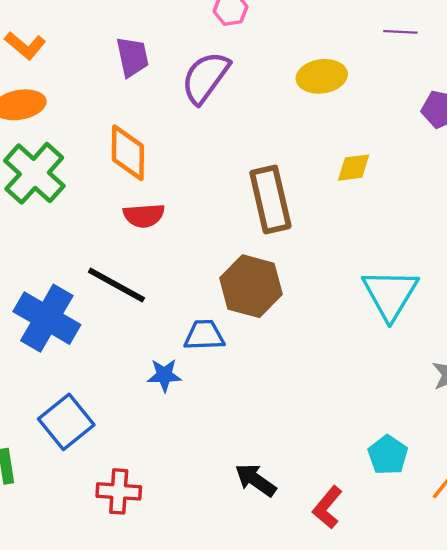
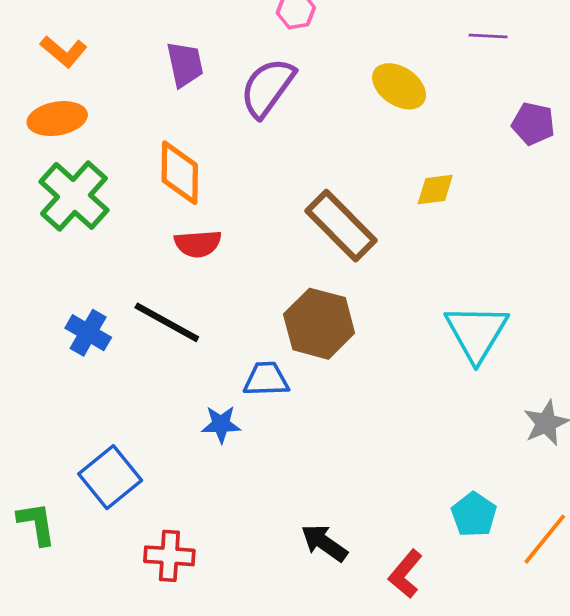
yellow ellipse: (322, 76) -> (399, 86), turned 42
brown rectangle: (270, 200) -> (341, 226), turned -32
blue cross: (47, 318) -> (88, 333), moved, size x0.6

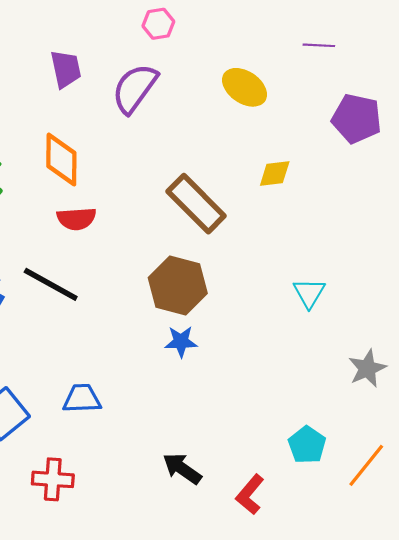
purple pentagon: (533, 124) -> (357, 119), size x1.4
cyan triangle: (476, 333) -> (309, 293), size x0.6
blue trapezoid: (266, 379) -> (82, 399), moved
blue star: (221, 424) -> (181, 342), moved

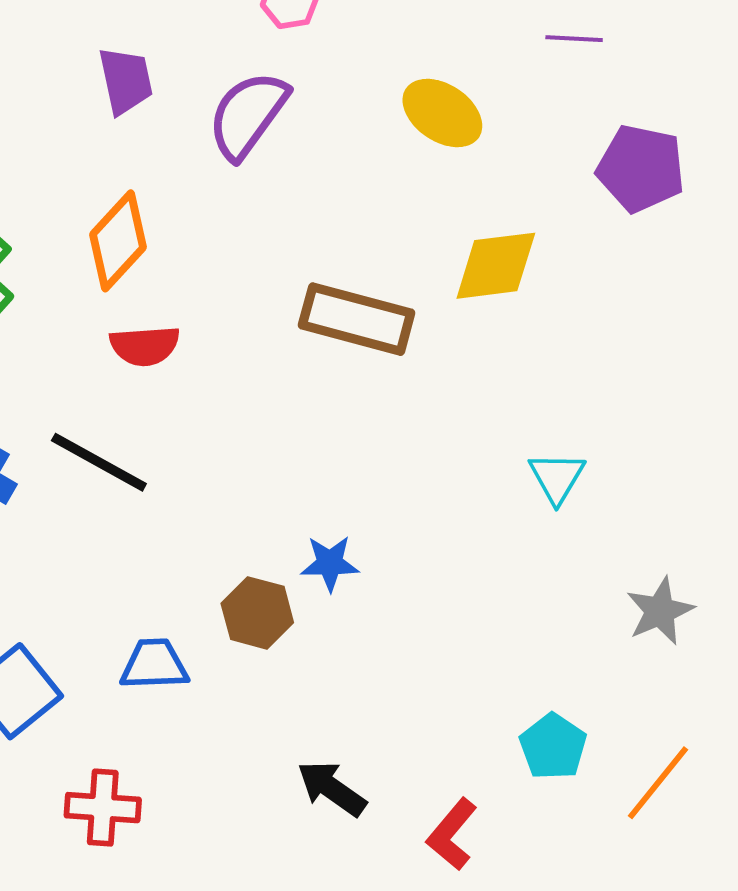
orange diamond: (61, 159) -> (118, 241), turned 42
yellow diamond: (275, 173) -> (496, 266), size x1.5
brown rectangle: (196, 204) -> (357, 319), turned -30
brown hexagon: (178, 285) -> (257, 613), moved, size x0.7

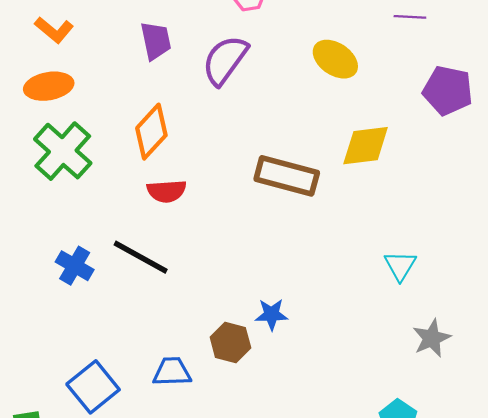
gray star: (660, 611) -> (432, 338), moved

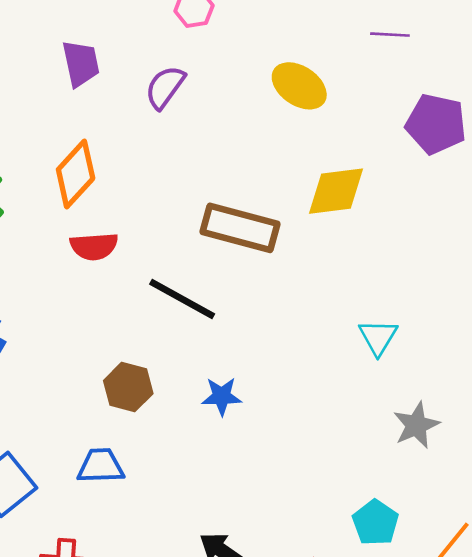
purple semicircle: (225, 60) -> (165, 87), size x0.7
black line: (141, 257) -> (182, 299), moved
brown hexagon: (230, 343) -> (128, 387), moved

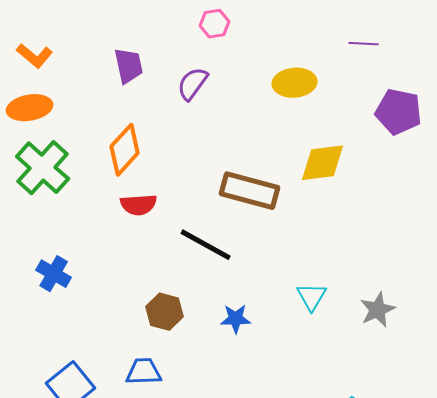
yellow ellipse: (299, 86) -> (295, 83), turned -39
cyan triangle: (378, 337) -> (312, 297), moved
gray star: (416, 425) -> (378, 310), moved

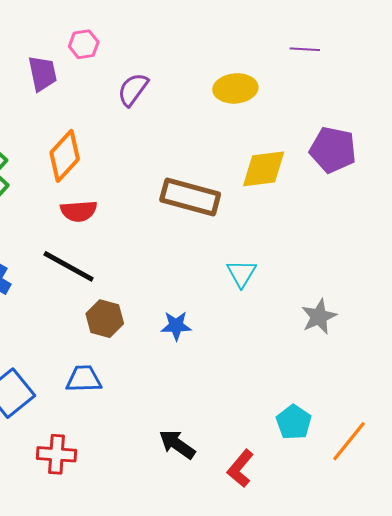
pink hexagon: (215, 24) -> (84, 44), moved
purple trapezoid: (129, 66) -> (42, 73), moved
purple pentagon: (399, 112) -> (333, 150), moved
black line: (206, 245) -> (69, 266), moved
cyan triangle: (312, 297) -> (241, 273), moved

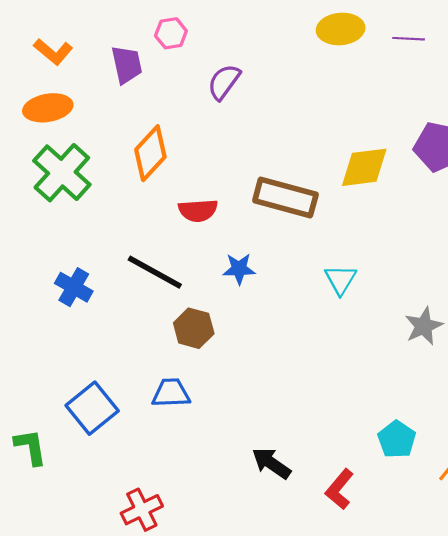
yellow ellipse: (235, 88) -> (341, 29), moved
red semicircle: (79, 211) -> (198, 210), moved
blue star: (176, 326) -> (239, 269), moved
red cross: (57, 454) -> (142, 510), moved, turned -30

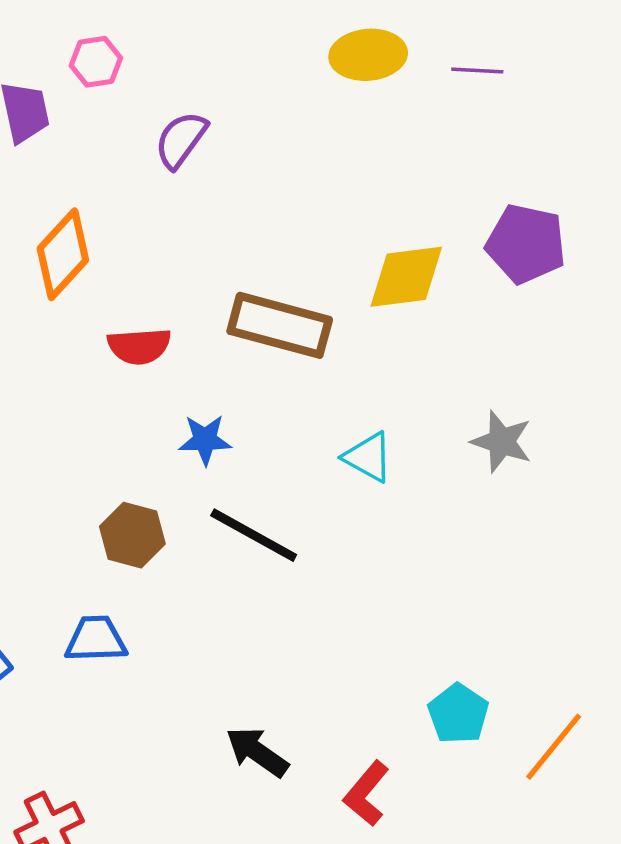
black line: (155, 272) -> (254, 535), moved
cyan triangle: (341, 280) -> (368, 457), turned -32
gray star: (424, 326) -> (502, 442), moved, turned -30

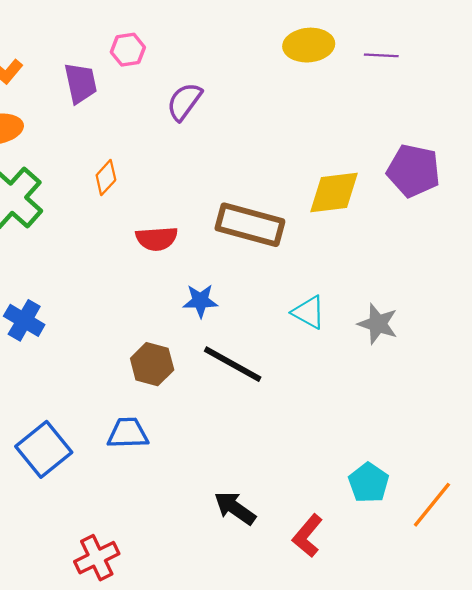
orange diamond: (63, 254) -> (106, 178), size x0.6
gray star: (502, 442) -> (378, 324), moved

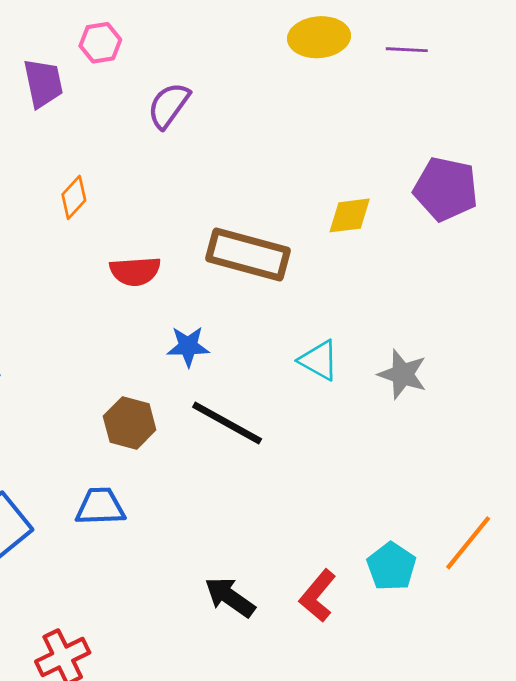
yellow diamond: (334, 192) -> (350, 215), size x0.7
orange line: (432, 505) -> (468, 543), moved
red L-shape: (308, 536) -> (318, 596), moved

